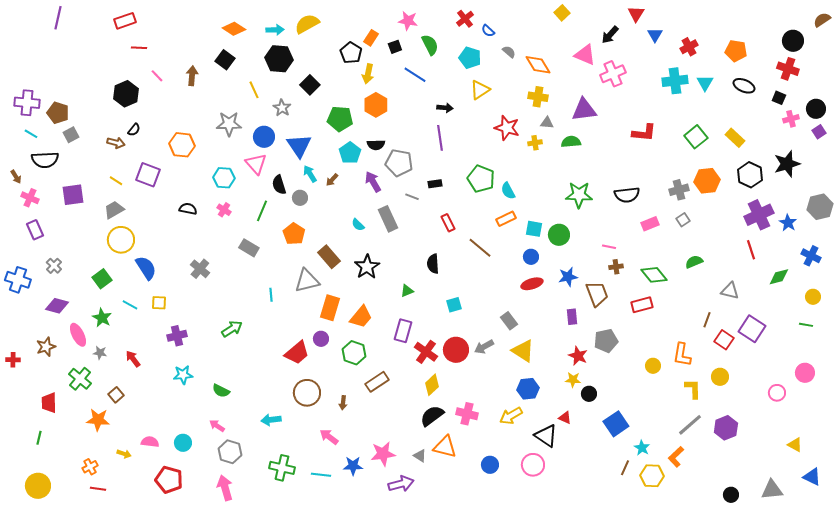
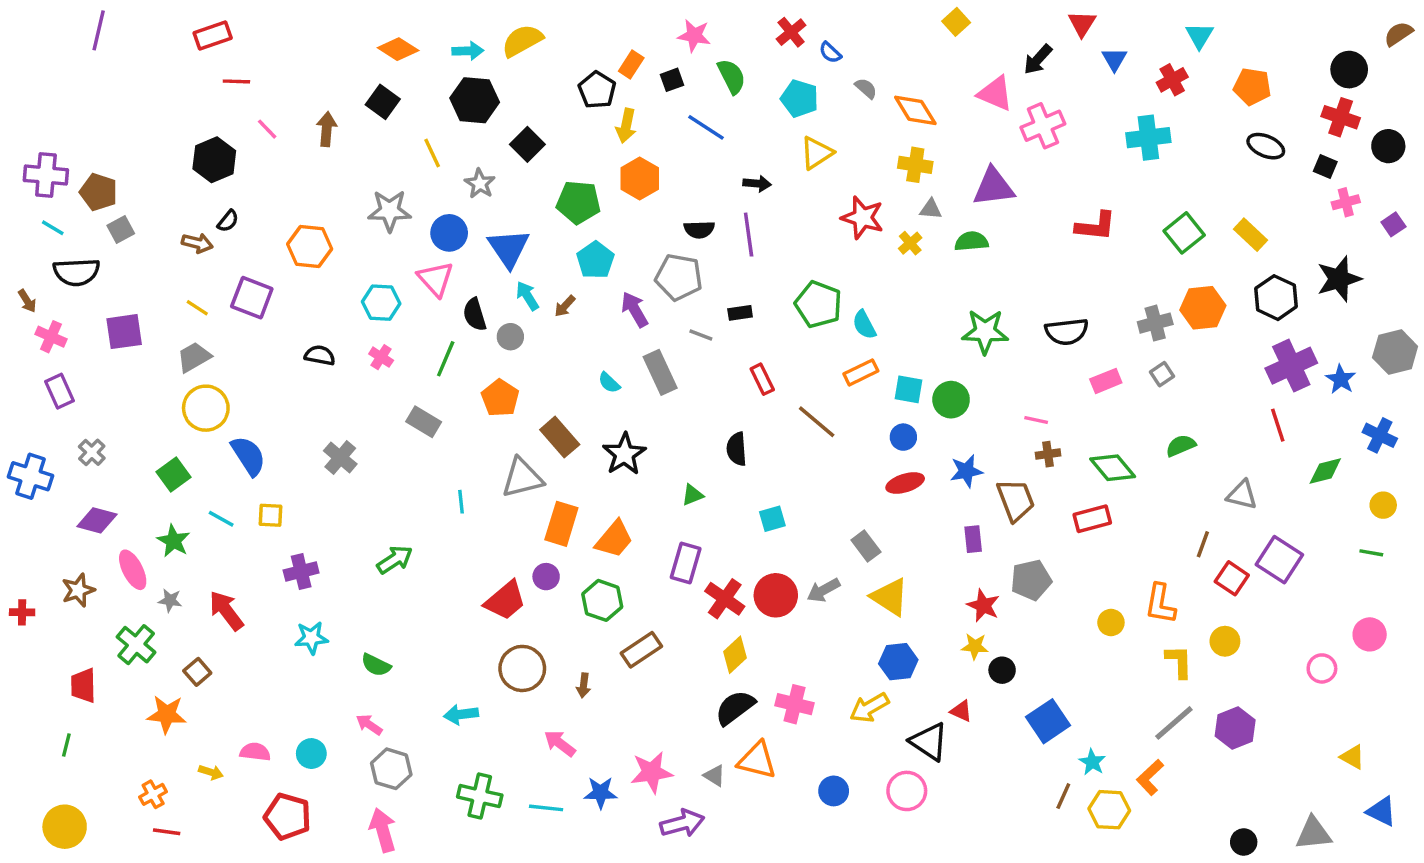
cyan triangle: (705, 83) -> (1199, 36), moved
black circle: (816, 109) -> (1388, 146), moved
yellow cross: (535, 143) -> (910, 243), turned -32
black semicircle: (376, 145) -> (699, 229), moved
red arrow: (133, 359) -> (226, 611), size x1.4

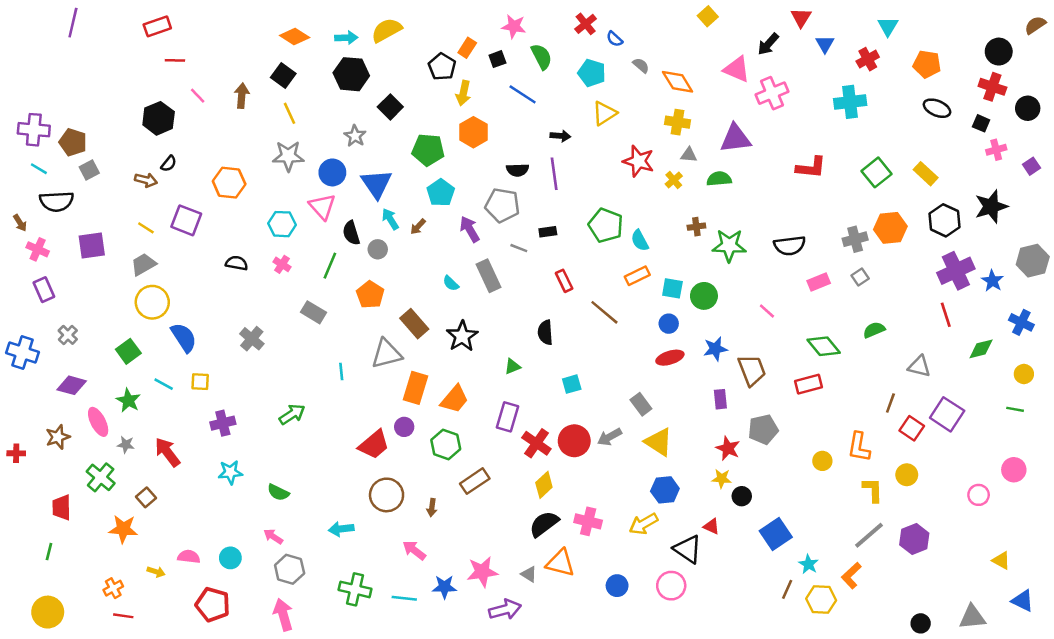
yellow line: (432, 153) -> (290, 113), moved
pink line: (1036, 420) -> (767, 311), turned 30
brown cross: (1048, 454) -> (696, 227), moved

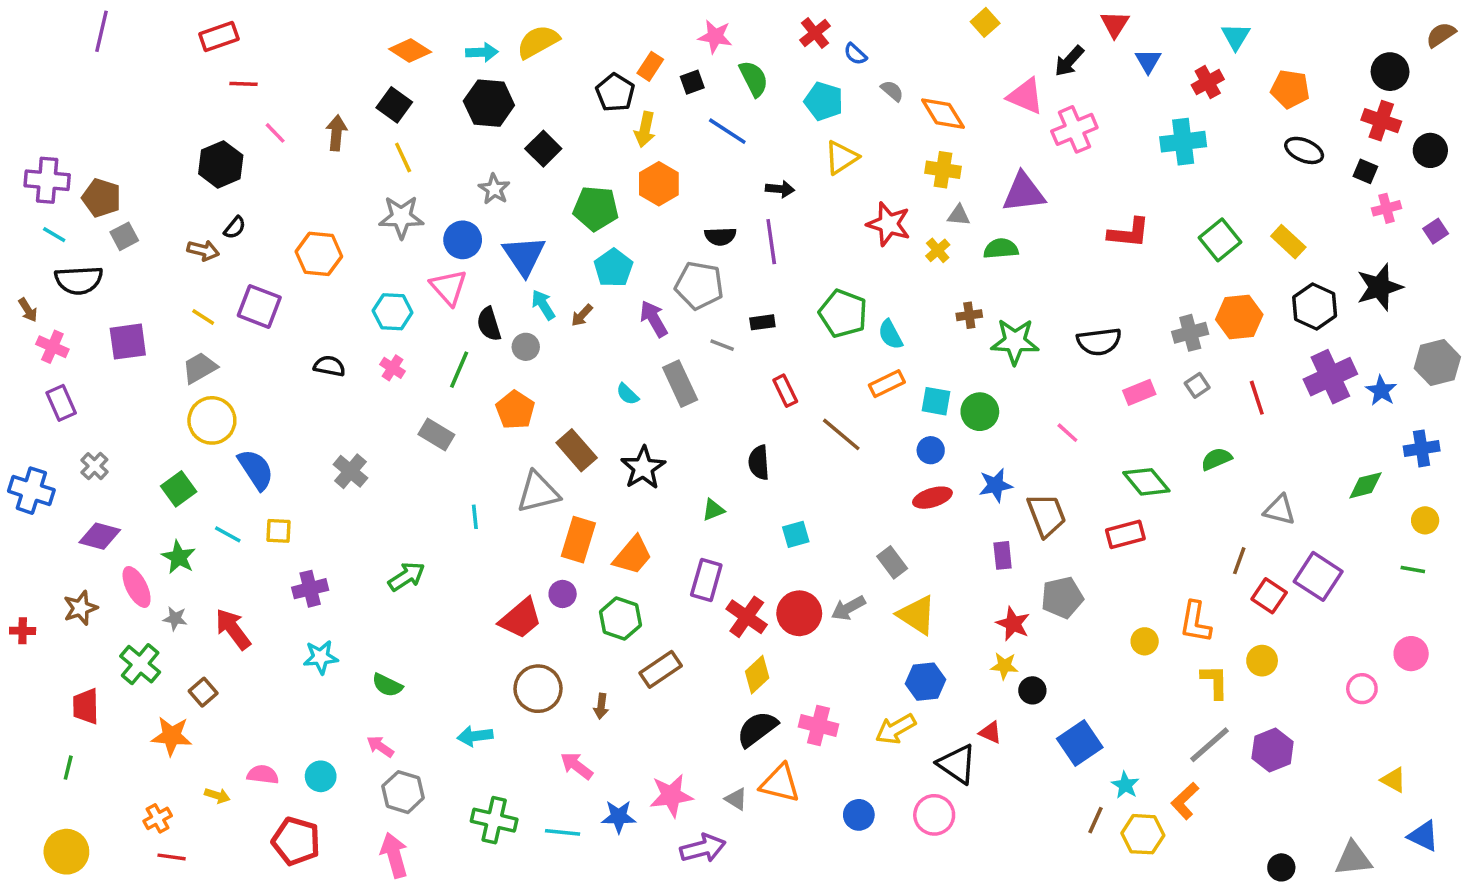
red line: (946, 315) -> (1257, 398), moved
blue cross: (1021, 322) -> (1422, 448), turned -35

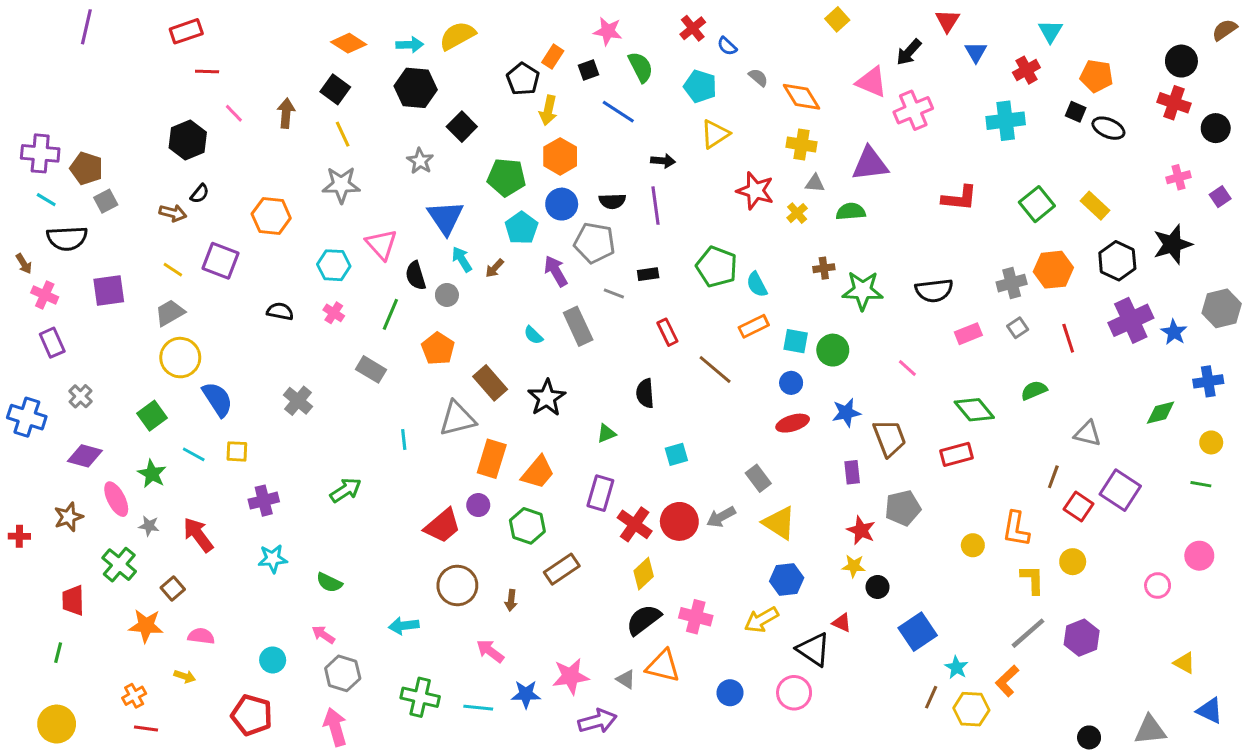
black square: (1365, 171) -> (1076, 112), moved
blue circle: (463, 240) -> (562, 204), moved
pink semicircle: (263, 775) -> (201, 636), moved

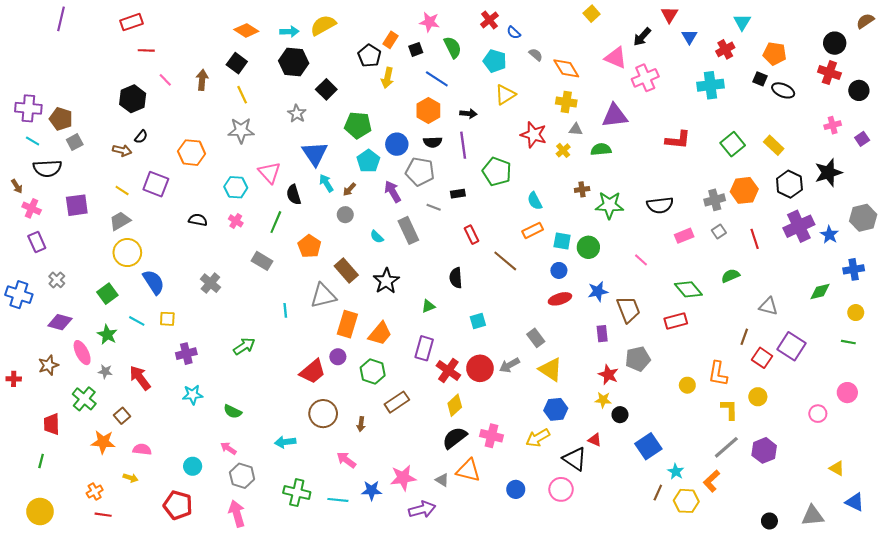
orange hexagon: (560, 156) -> (428, 110), moved
green pentagon: (717, 267) -> (497, 171), moved
gray circle: (447, 295) -> (345, 215), moved

